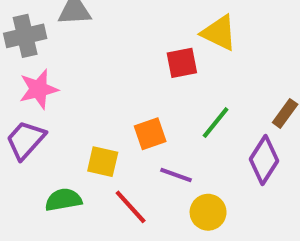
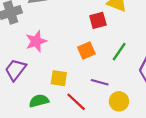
pink star: (39, 89) -> (36, 41), moved
orange square: (150, 134) -> (86, 50), moved

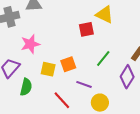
orange square: (86, 50) -> (68, 64), moved
yellow square: (59, 78) -> (48, 69), moved
green semicircle: (39, 101) -> (26, 87), moved, turned 114

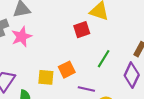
pink star: (30, 44) -> (22, 37), moved

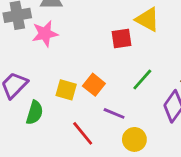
orange square: (67, 70) -> (94, 85), turned -35

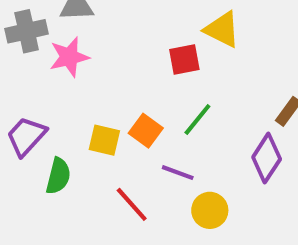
green line: (142, 80) -> (197, 120), moved

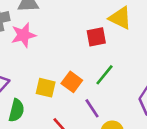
purple line: (178, 173) -> (92, 108), turned 36

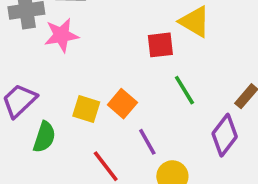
green line: (105, 75) -> (184, 90), moved, turned -75

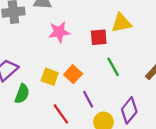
yellow triangle: (195, 22) -> (121, 23), turned -45
pink star: (61, 35) -> (59, 32), moved
purple diamond: (225, 135) -> (129, 110), moved

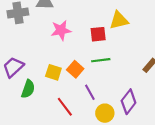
green line: (113, 67) -> (101, 60), moved, turned -66

